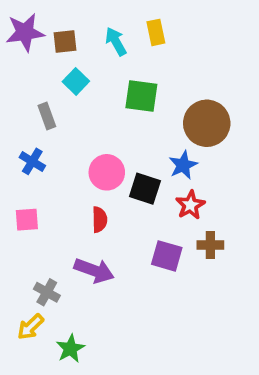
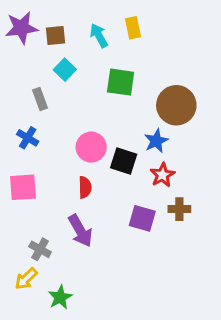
pink square: (27, 220) -> (23, 187), size x1.4
purple arrow: (94, 270) -> (80, 231), turned 40

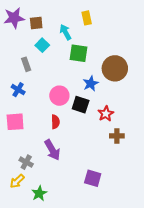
cyan arrow: (99, 36) -> (65, 32), moved
blue star: (156, 141) -> (91, 83), moved
purple square: (142, 218) -> (93, 178), moved

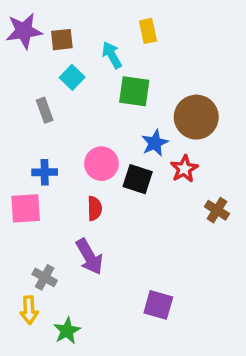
blue cross: (18, 90) -> (45, 172), moved, turned -32
red star: (106, 114) -> (184, 169), moved
brown cross: (117, 136) -> (217, 210), moved, turned 32
yellow arrow: (17, 181) -> (29, 310), turned -49

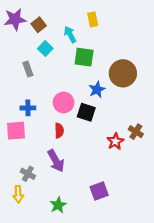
brown square: (62, 40) -> (39, 25), turned -32
red star: (184, 169) -> (115, 141), moved
purple square: (158, 305) -> (99, 191), turned -36
green star: (67, 331) -> (58, 205), moved

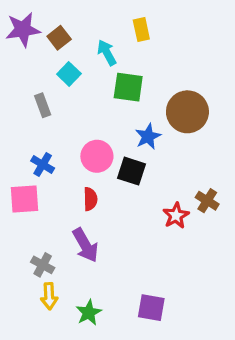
blue cross: (28, 108) -> (43, 164), turned 32
purple square: (99, 191) -> (151, 308), moved, turned 30
yellow arrow: (18, 194) -> (49, 296), moved

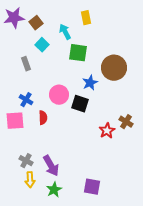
red semicircle: (90, 199) -> (43, 118), moved
purple arrow: (85, 245) -> (51, 166), moved

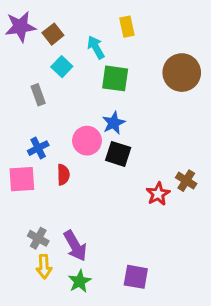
brown circle: (114, 68) -> (182, 73), moved
blue star: (90, 83) -> (114, 123), moved
blue cross: (26, 100) -> (38, 148), turned 32

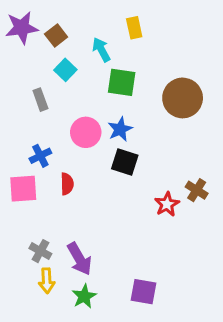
brown circle: (182, 73) -> (183, 98), moved
pink circle: (87, 141) -> (86, 132), moved

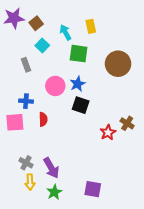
yellow rectangle: (134, 28) -> (91, 26), moved
blue cross: (40, 156) -> (26, 101), turned 32

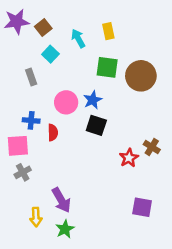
green square: (79, 54) -> (107, 67), moved
red semicircle: (43, 119) -> (53, 133), moved
gray cross: (26, 163) -> (23, 172), moved, turned 32
purple square: (93, 189) -> (142, 207), moved

